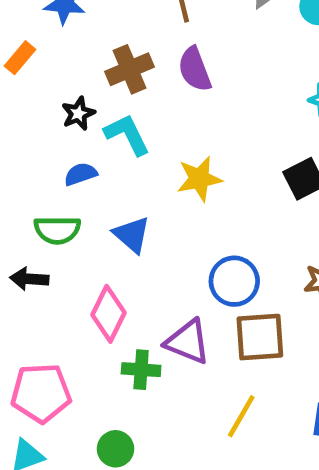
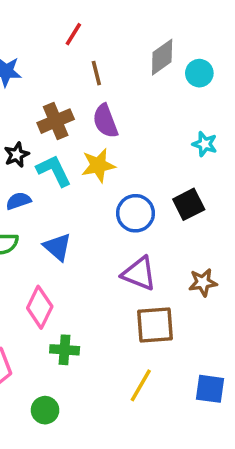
yellow star: (199, 179) -> (98, 165), moved
blue circle: (234, 281) -> (135, 213), moved
purple triangle: (188, 342) -> (139, 274), moved

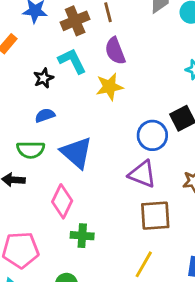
brown cross: (56, 121) -> (75, 21), moved
cyan L-shape: (54, 171) -> (72, 61), moved
blue circle: (135, 213) -> (152, 135), moved
blue triangle: (57, 247) -> (76, 153), size x1.4

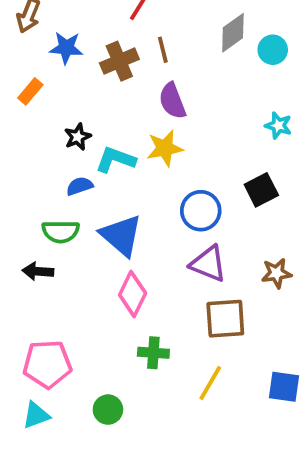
cyan L-shape: (72, 61) -> (116, 160), moved, turned -44
blue circle: (152, 135) -> (201, 211), moved
pink diamond: (62, 201) -> (133, 294), moved
green cross: (82, 236) -> (153, 353), moved

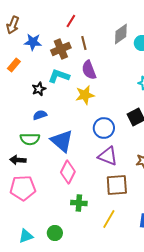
cyan L-shape: (116, 160) -> (59, 76), moved
pink pentagon: (47, 364) -> (23, 188), moved
cyan triangle: (36, 415) -> (26, 236), moved

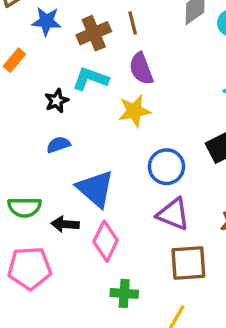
green semicircle: (30, 139) -> (24, 207), moved
black arrow: (18, 160) -> (65, 224), moved

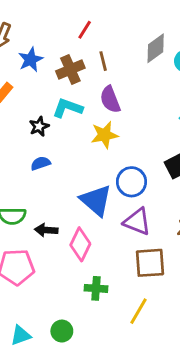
blue star: (46, 21) -> (31, 60), turned -30
blue triangle: (95, 189) -> (96, 200), moved

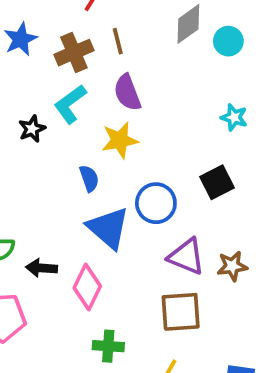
cyan L-shape: (68, 108) -> (70, 104), turned -56
blue semicircle: (41, 163) -> (89, 178), moved, turned 90
purple triangle: (137, 222) -> (186, 257), moved

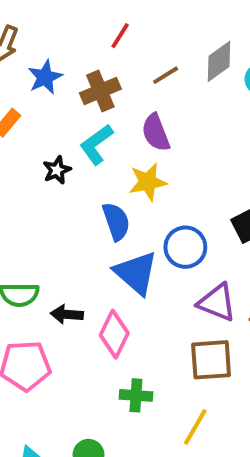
brown line: (118, 41) -> (166, 75), moved, turned 72
blue semicircle: (89, 178) -> (116, 221), size x1.4

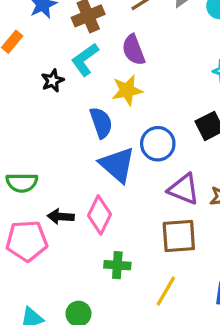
black arrow: (67, 314) -> (61, 217), moved

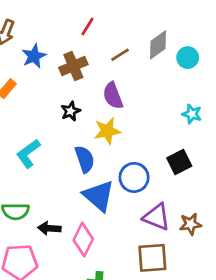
cyan L-shape: (85, 60) -> (28, 153), moved
black star: (53, 81) -> (71, 111), moved
black arrow: (61, 217) -> (49, 228), moved

